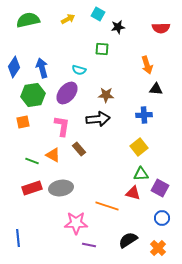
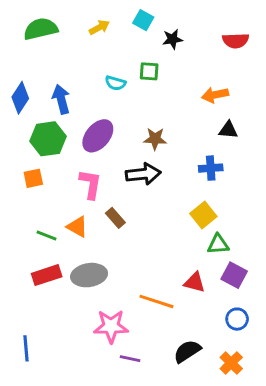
orange arrow: (147, 65) -> (215, 95), turned 96
cyan semicircle: (79, 70) -> (115, 83), moved
green triangle: (141, 174) -> (218, 244), moved

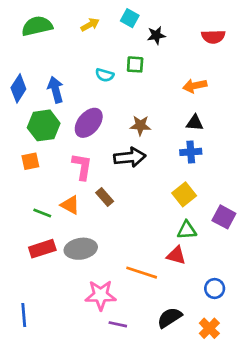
black triangle: (228, 130) -> (195, 123), moved
green triangle: (218, 244) -> (187, 230), moved
purple square: (234, 275) -> (224, 217), moved

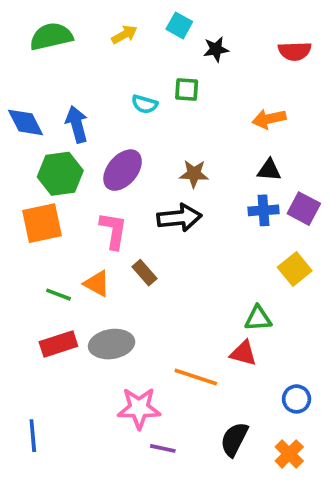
blue diamond: (18, 88) -> (26, 122), turned -60
orange square: (30, 161) -> (42, 223), size x1.6
yellow square: (184, 194) -> (295, 269), moved
purple square: (224, 217) -> (304, 209), moved
black semicircle: (170, 318) -> (234, 439), turned -30

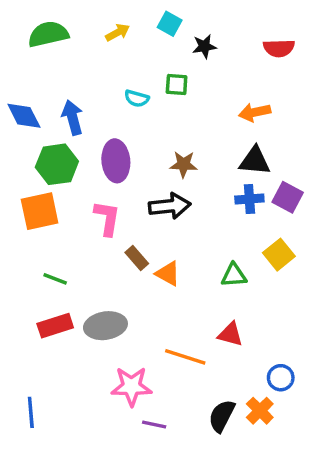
purple ellipse: (123, 170) -> (116, 161), turned -45
black triangle: (269, 170) -> (255, 161), size x1.4
orange triangle: (97, 284) -> (168, 274), moved
green triangle: (258, 318) -> (234, 275), moved
orange cross: (289, 454) -> (260, 411), moved

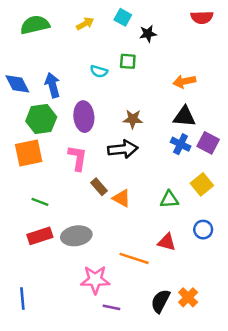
red semicircle: (279, 48) -> (202, 17), moved
blue cross: (249, 199) -> (181, 144), turned 30
blue circle: (281, 378) -> (203, 230), moved

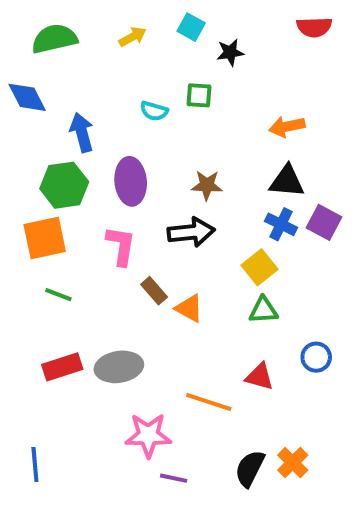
blue diamond: (17, 84) -> (27, 97), moved
yellow square: (202, 184) -> (260, 267), moved
green line: (40, 202) -> (58, 295), moved

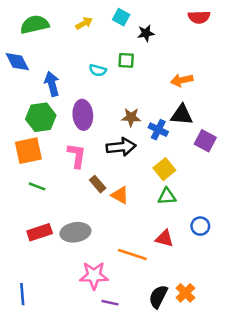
blue cross: (281, 224) -> (158, 130), moved

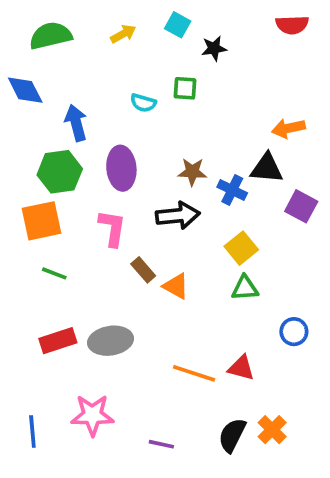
orange arrow: (182, 80) -> (288, 128), moved
red triangle: (164, 238) -> (241, 368), moved
pink star: (94, 276) -> (92, 415), moved

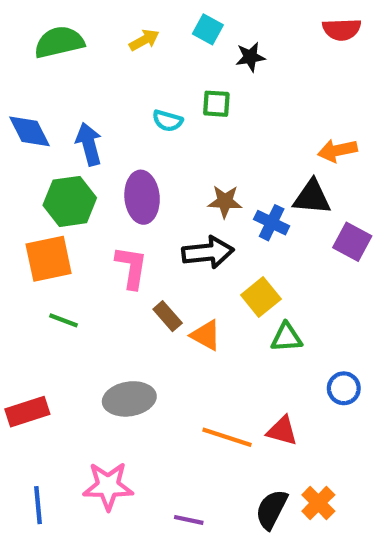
blue diamond: (25, 90) -> (29, 131), moved
yellow square: (241, 248) -> (261, 297), moved
red rectangle: (58, 341) -> (27, 412), moved

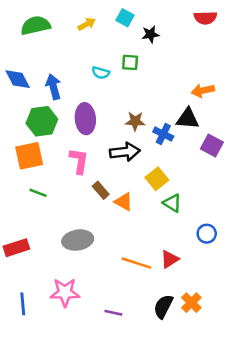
green triangle: (286, 337) -> (172, 203), turned 36
red triangle: (282, 431) -> (170, 259), turned -48

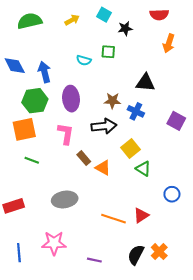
red semicircle: (205, 18) -> (159, 15), moved
orange arrow: (203, 91) -> (169, 43), moved, turned -60
black triangle: (188, 119) -> (145, 83), moved

